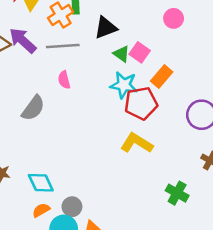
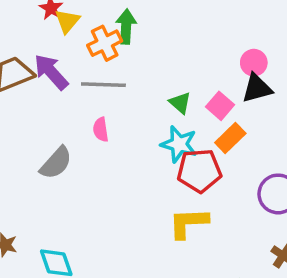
black triangle: (106, 28) -> (257, 88), moved
pink square: (140, 52) -> (220, 106), moved
yellow L-shape: (137, 143) -> (188, 223), turned -40

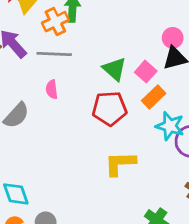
green triangle: (180, 103) -> (114, 69), size x1.4
cyan star: (179, 144) -> (170, 126), moved
red pentagon: (199, 171) -> (109, 108), moved

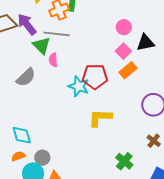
pink circle: (173, 38) -> (124, 27), moved
green triangle: (114, 69) -> (41, 46), moved
cyan star: (170, 126) -> (79, 86), moved

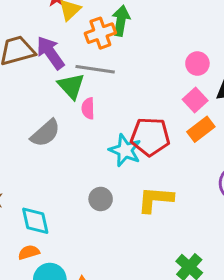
gray circle: (42, 158) -> (101, 199), moved

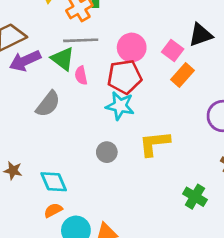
purple arrow: (50, 53) -> (25, 61), moved, turned -68
pink circle: (197, 64) -> (132, 47), moved, size x1.4
red pentagon: (150, 137) -> (124, 77), moved

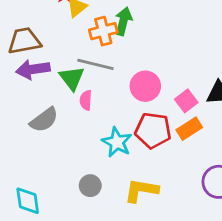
red pentagon: (124, 77) -> (153, 130), moved

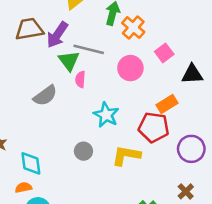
orange cross: (103, 31) -> (133, 27), moved, turned -35
purple arrow: (33, 69) -> (57, 35), moved, turned -48
pink square: (186, 101) -> (164, 53), moved
red pentagon: (153, 130) -> (154, 127), moved

